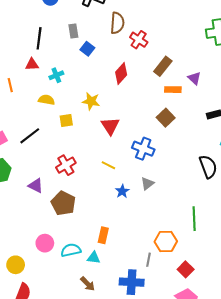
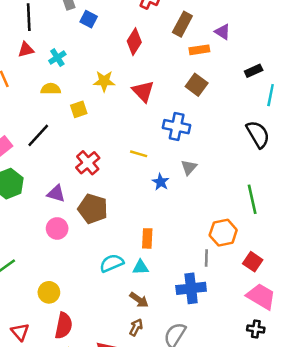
red triangle: (110, 126) -> (143, 91), moved
pink circle: (45, 243) -> (57, 228), moved

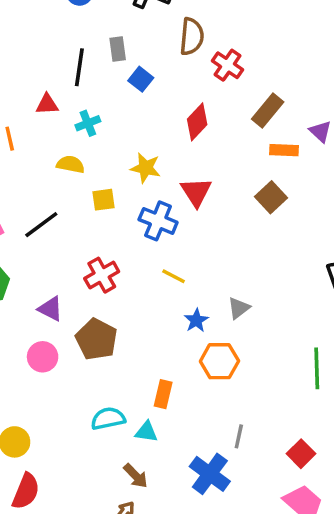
black line: (29, 17) -> (79, 67), moved
blue cross: (177, 127) -> (158, 221), moved
orange hexagon: (223, 233) -> (219, 361), moved
blue cross: (191, 288) -> (210, 474), turned 32

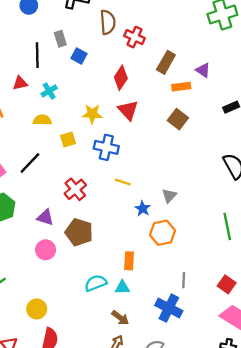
red triangle: (196, 192) -> (128, 110), moved

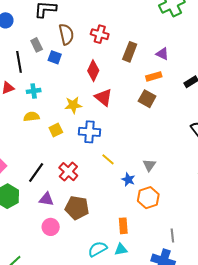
brown semicircle: (108, 22) -> (66, 34), moved
orange rectangle: (181, 87) -> (154, 76), moved
cyan cross: (49, 91) -> (34, 91), turned 32
black line: (30, 163) -> (36, 173), moved
yellow line: (123, 182) -> (108, 159), turned 32

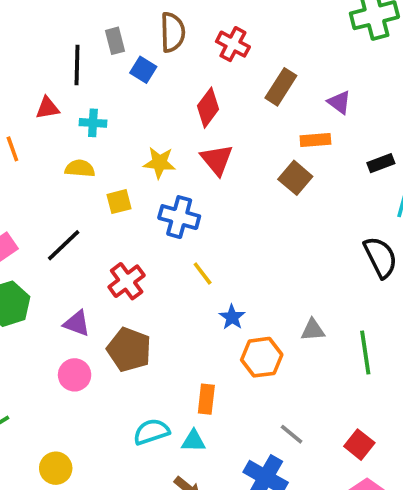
gray triangle: (149, 165) -> (313, 330), moved, turned 40
black line: (36, 173) -> (64, 245), moved
gray line: (172, 235) -> (292, 434), turned -56

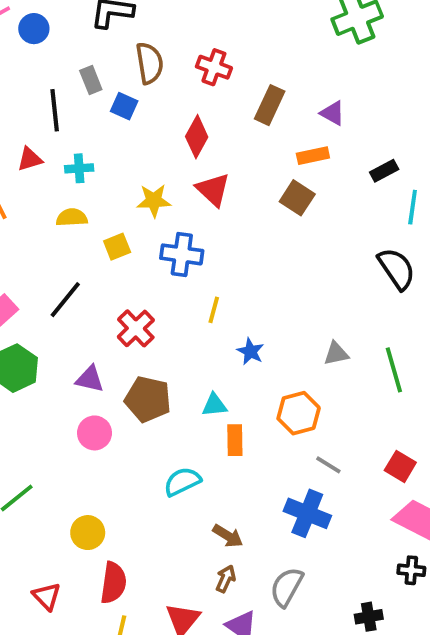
yellow line: (203, 273) -> (214, 310), turned 60
orange hexagon: (262, 357) -> (299, 413), moved
cyan triangle: (193, 441) -> (214, 405), moved

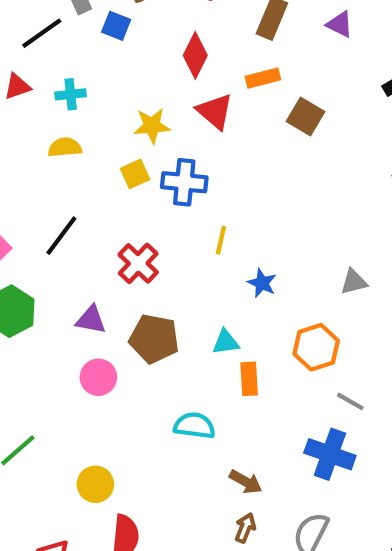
black line: (55, 110) -> (42, 33), turned 63
orange rectangle: (313, 156) -> (263, 78), moved
yellow square: (117, 247) -> (135, 174), moved
cyan semicircle: (182, 482) -> (195, 426), turned 36

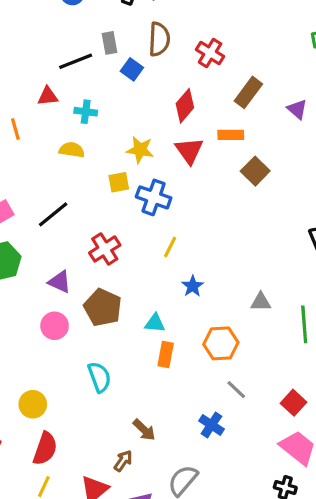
cyan semicircle: (195, 426) -> (99, 377), moved, turned 48
blue cross: (330, 454) -> (211, 425), size x0.7
brown arrow: (245, 528) -> (123, 461), moved

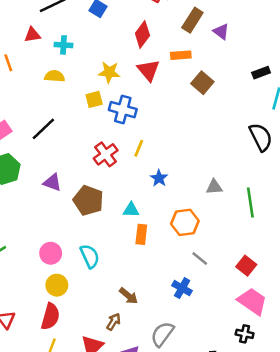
purple triangle: (297, 109) -> (221, 32), moved
red cross: (105, 249) -> (106, 154), moved
pink circle: (55, 326) -> (51, 253), moved
yellow circle: (33, 404) -> (57, 285), moved

